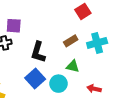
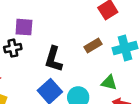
green triangle: (73, 66) -> (109, 83), moved

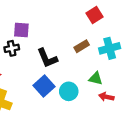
black L-shape: (53, 59) -> (47, 58), turned -40

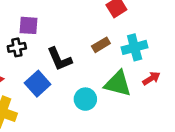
green triangle: (96, 78) -> (118, 84), size x1.6
blue square: (44, 86) -> (38, 84), moved
red arrow: (106, 97) -> (151, 78), moved, turned 136

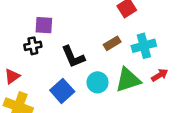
blue square: (38, 84) -> (62, 91), moved
green triangle: (118, 84) -> (128, 80), turned -32
cyan circle: (85, 99) -> (98, 82), moved

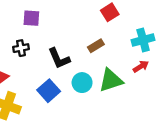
purple square: (44, 25) -> (31, 18), moved
cyan cross: (144, 46) -> (143, 40), moved
red arrow: (160, 75) -> (141, 66), moved

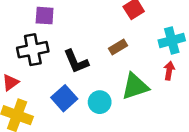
black cross: (21, 48) -> (33, 50), size x1.6
red arrow: (141, 66) -> (169, 71), turned -49
cyan circle: (82, 83) -> (100, 102), moved

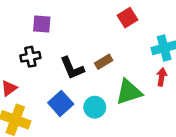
brown rectangle: (118, 47) -> (104, 62), moved
black cross: (33, 50) -> (30, 57), size x0.7

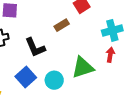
brown rectangle: (104, 62) -> (62, 25), moved

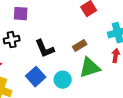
brown rectangle: (62, 25) -> (80, 46), moved

